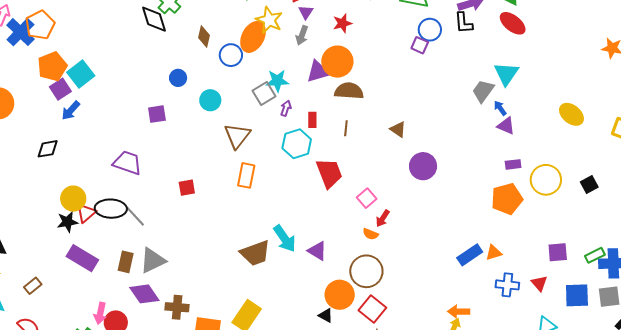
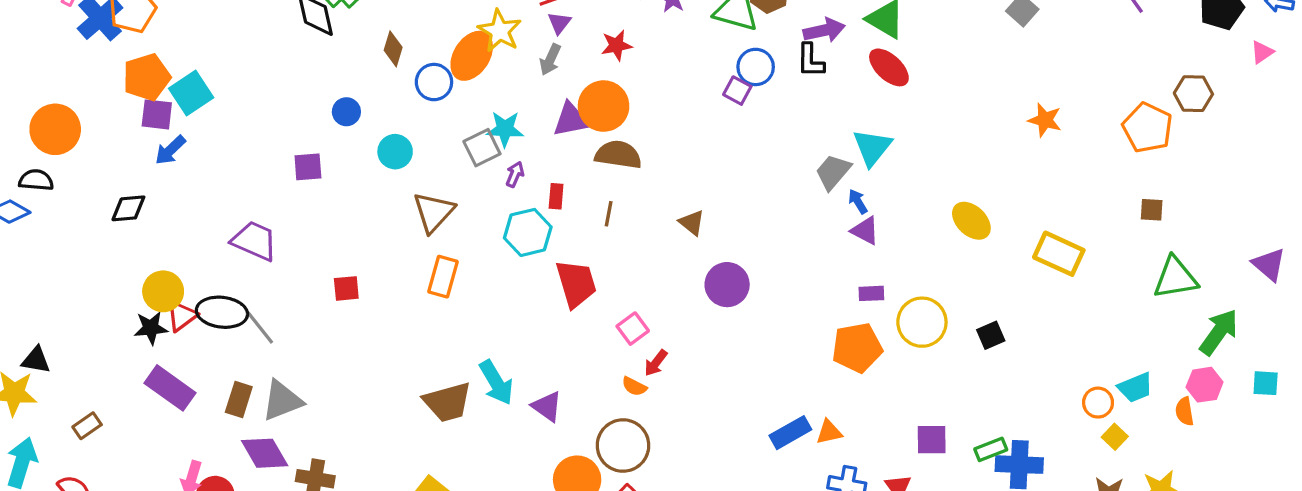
purple square: (60, 89) -> (157, 114), turned 35

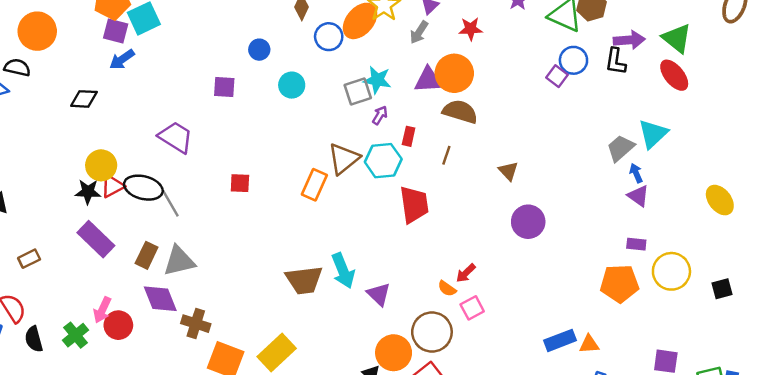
brown triangle: (434, 212) -> (344, 159), moved
pink square: (633, 329) -> (472, 308), moved

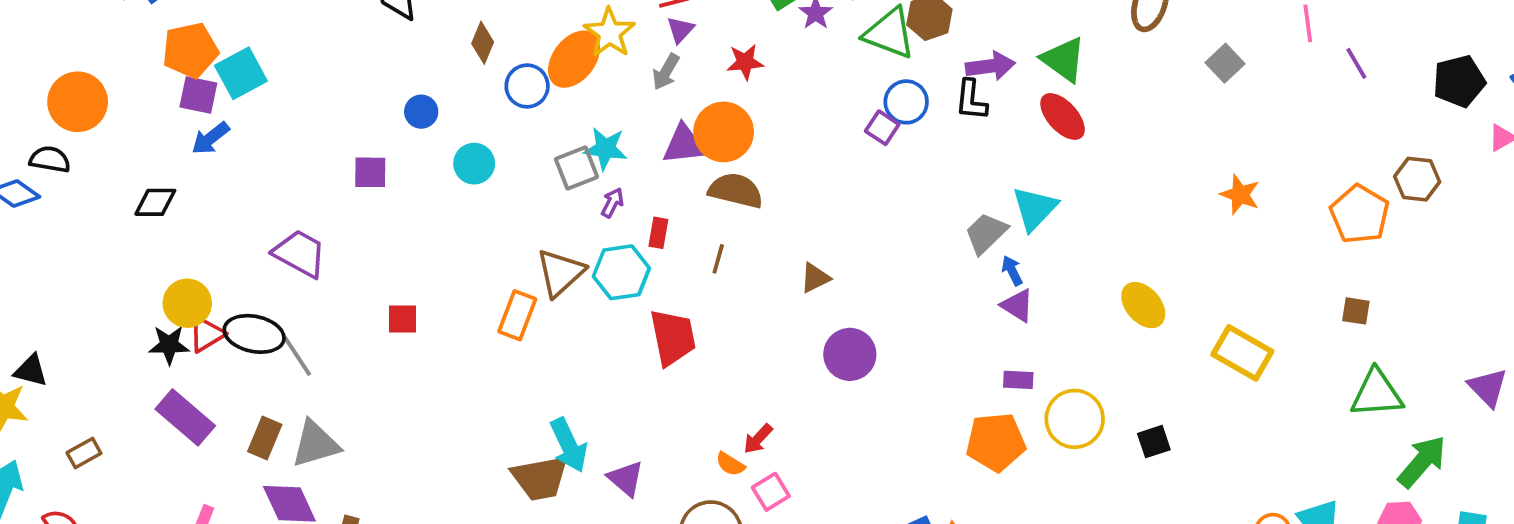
brown triangle: (508, 171) -> (815, 278), turned 50
brown trapezoid: (304, 280) -> (540, 478), moved

